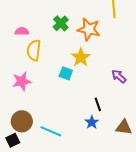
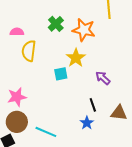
cyan square: (66, 73) -> (61, 74), turned -32
purple arrow: (119, 76) -> (103, 78), moved
pink star: (22, 81) -> (17, 97), moved
brown triangle: (124, 127) -> (119, 113), moved

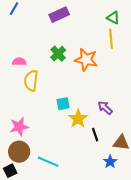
yellow star: (76, 58) -> (78, 119), moved
blue star: (87, 123) -> (110, 162), moved

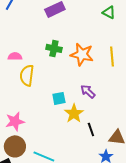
yellow line: (111, 39) -> (112, 56), moved
green cross: (58, 54) -> (54, 48), turned -35
purple arrow: (105, 108) -> (88, 91), moved

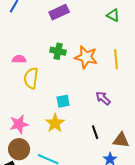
purple arrow: (88, 91) -> (103, 98), moved
yellow star: (74, 113) -> (55, 123), moved

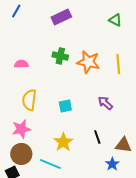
yellow semicircle: (31, 78) -> (29, 100), moved
yellow star: (55, 123) -> (63, 142), moved

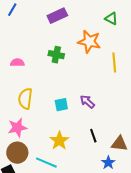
orange star: (88, 62) -> (89, 42), moved
purple arrow: (105, 103) -> (87, 102), moved

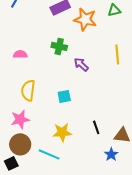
green triangle: (111, 19) -> (114, 10), turned -40
orange star: (89, 42) -> (85, 19), moved
purple arrow: (87, 102) -> (81, 64), moved
yellow star: (59, 141) -> (62, 132), turned 30

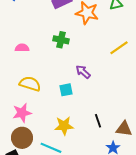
yellow line: (117, 54) -> (119, 48), turned 60
purple arrow: (81, 64) -> (83, 72), moved
yellow semicircle: (28, 90) -> (30, 84), turned 100

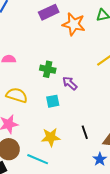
green cross: (61, 40) -> (48, 69), moved

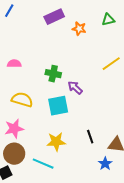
orange star: (74, 24) -> (79, 29), size x0.6
cyan square: (53, 101) -> (58, 106), size x1.5

